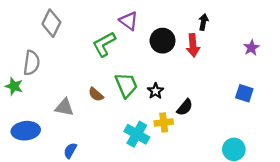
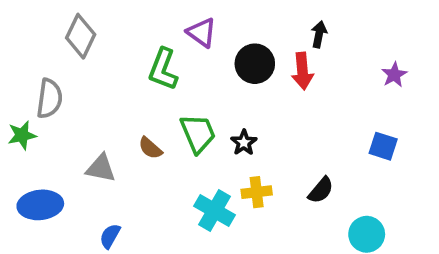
green L-shape: (104, 44) -> (163, 69), turned -40
green star: (14, 86) -> (22, 135), turned -30
black semicircle: (185, 107) -> (321, 190), moved

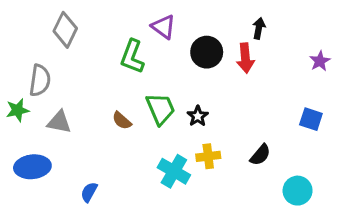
gray triangle: (101, 168) -> (59, 122), moved

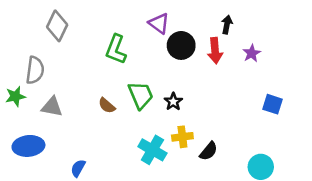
purple triangle: (163, 27) -> (159, 23), moved
purple star: (320, 61) -> (252, 53), moved
black semicircle: (260, 155) -> (209, 151), moved

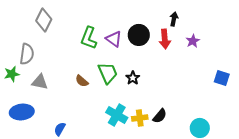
purple triangle: (159, 23) -> (114, 39), moved
blue square: (273, 104) -> (222, 78), moved
yellow cross: (182, 137) -> (140, 118), moved

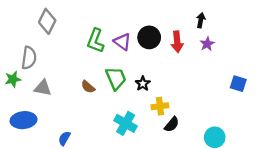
black arrow: (174, 19) -> (201, 20), moved
yellow cross: (140, 118) -> (160, 106), moved

